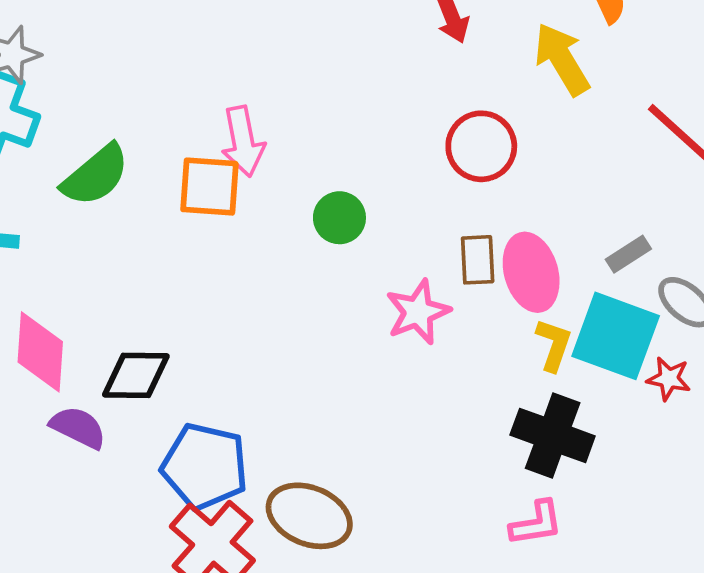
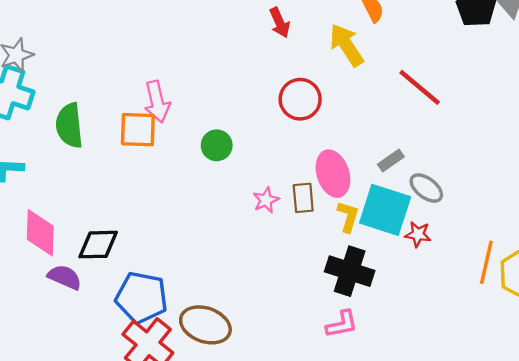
green semicircle: (96, 175) -> (69, 125), turned 126
brown rectangle: (478, 260) -> (303, 198), moved
pink star: (418, 312) -> (266, 200), size x0.7

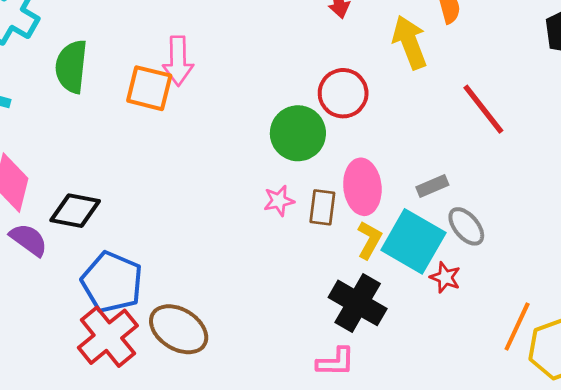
green circle: (217, 145) -> (298, 133), moved, size x1.5

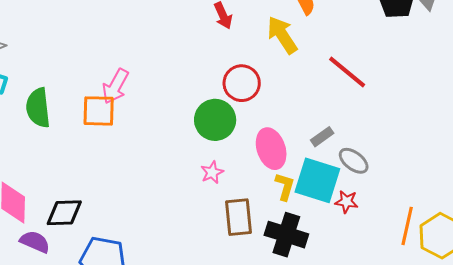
pink arrow: (178, 61) -> (115, 86), turned 42
brown rectangle: (322, 207) -> (238, 217), moved, size x1.4

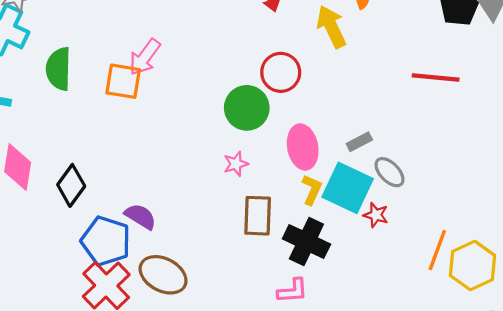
red line: (347, 72) -> (436, 77), moved, turned -42
black diamond: (64, 213) -> (71, 185), turned -60
purple semicircle: (35, 242) -> (140, 216), moved

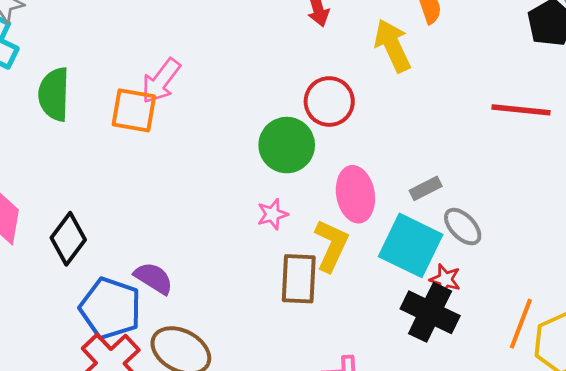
yellow L-shape: (312, 190) -> (331, 245), moved, size x1.4
black cross: (306, 242) -> (430, 312), moved

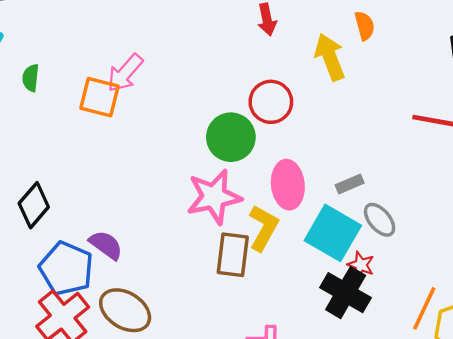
green semicircle: (54, 94) -> (31, 78), size x0.6
pink star: (272, 214) -> (214, 197), size x2.0

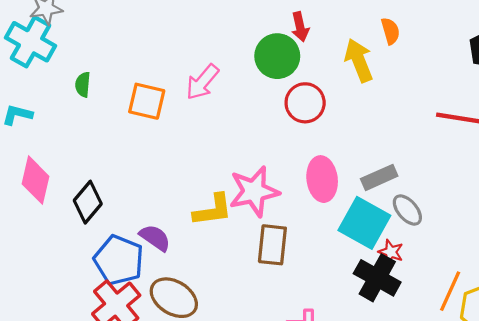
pink arrow: (125, 73) -> (202, 82), moved
green circle: (231, 137) -> (277, 56), moved
gray rectangle: (350, 184) -> (379, 177), size x1.4
yellow L-shape: (263, 228) -> (213, 210), moved, turned 54

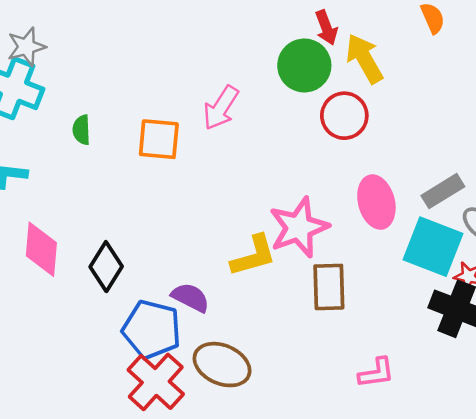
yellow arrow: (359, 60) -> (364, 59), moved

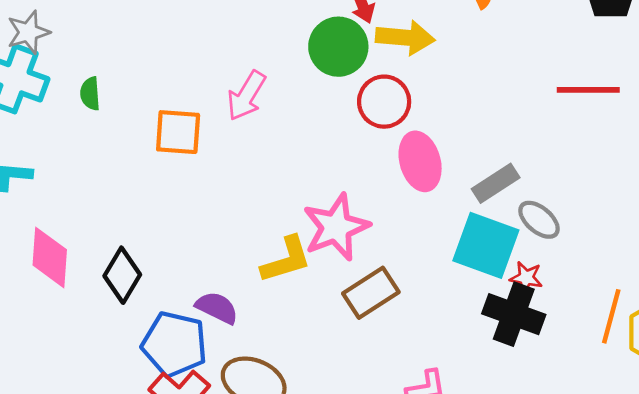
yellow arrow: (364, 59) -> (405, 38), turned 126
green semicircle: (81, 130) -> (90, 94), moved
pink ellipse: (376, 202) -> (420, 161), moved
brown rectangle: (329, 287) -> (371, 293), turned 60

